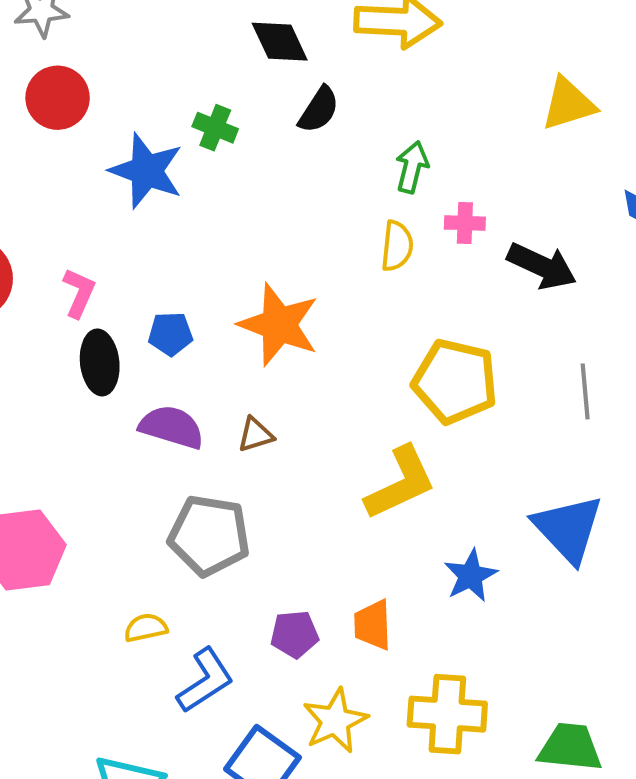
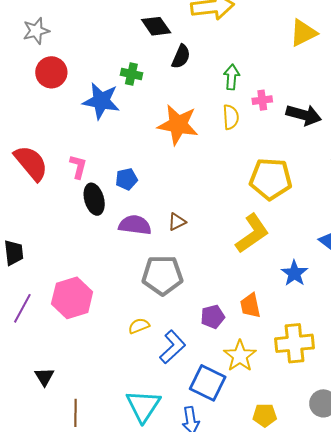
orange star: (279, 325) -> (178, 125), moved

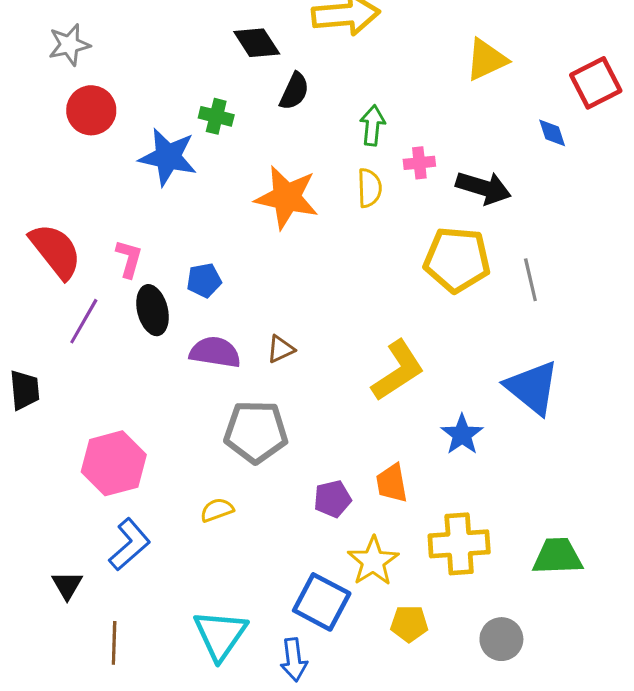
yellow pentagon: (271, 179) -> (457, 260), moved
purple line: (22, 308) -> (84, 321), moved
blue L-shape: (173, 347) -> (130, 544), moved
yellow pentagon: (265, 415) -> (409, 624), moved

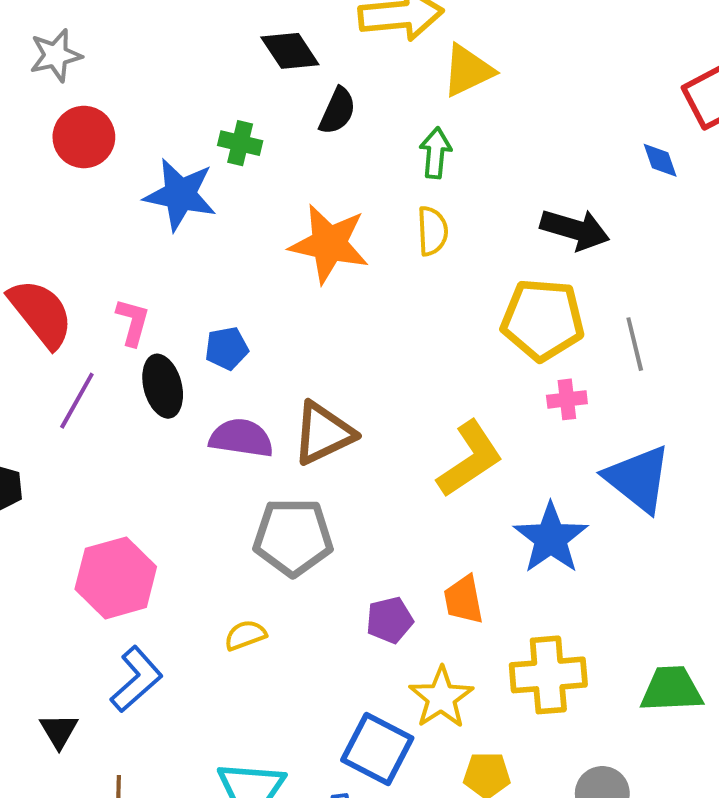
yellow triangle: (486, 60) -> (468, 71), moved
pink cross: (419, 163) -> (567, 399), moved
brown triangle: (281, 349) -> (323, 433), size x1.8
blue star: (462, 435) -> (551, 538), size x1.4

